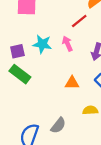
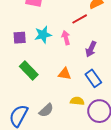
cyan star: (42, 44) -> (43, 35), turned -30
green rectangle: (20, 74) -> (29, 70), moved

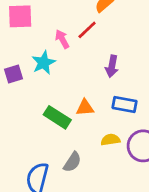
pink arrow: (66, 38) -> (62, 39), moved
green rectangle: (29, 70) -> (57, 117), moved
blue rectangle: (93, 78) -> (125, 104), turned -30

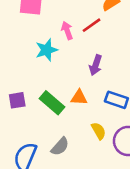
purple arrow: (112, 66) -> (96, 65), moved
purple square: (14, 74) -> (17, 100), moved
yellow semicircle: (110, 140) -> (99, 131), turned 60

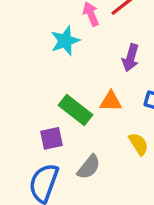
purple square: (17, 100) -> (52, 138), moved

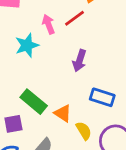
orange triangle: (111, 101) -> (63, 113), moved, turned 30

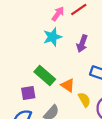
pink arrow: (48, 24) -> (58, 14), turned 56
cyan star: (27, 45) -> (52, 37), moved

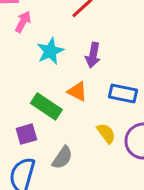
pink arrow: (58, 14) -> (23, 22), moved
orange triangle: (68, 85) -> (77, 92), moved

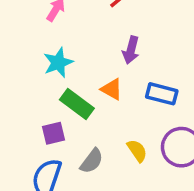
cyan star: (50, 51) -> (58, 63), moved
yellow semicircle: (106, 133) -> (137, 151), moved

